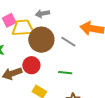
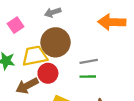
yellow trapezoid: (23, 28) -> (35, 56), moved
gray line: (68, 42) -> (89, 61), moved, turned -35

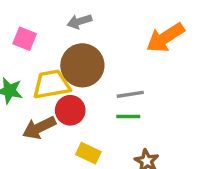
orange arrow: (112, 22) -> (165, 38), turned -36
pink square: (16, 25) -> (25, 39), turned -35

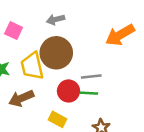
yellow trapezoid: (51, 84) -> (32, 66), turned -96
red circle: (70, 110) -> (68, 91), moved

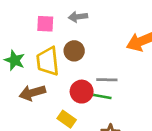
pink square: (14, 31) -> (45, 24), moved, turned -30
brown circle: (56, 53) -> (74, 51), size x0.6

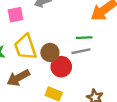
brown circle: (74, 51) -> (50, 52), moved
green line: (102, 97) -> (84, 38), moved

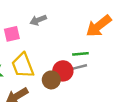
brown circle: (50, 52) -> (51, 80), moved
red circle: (61, 67) -> (63, 71), moved

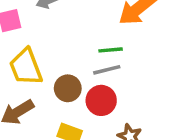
red circle: (63, 71) -> (101, 100), moved

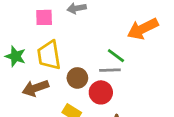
green line: (111, 50) -> (116, 56), turned 30

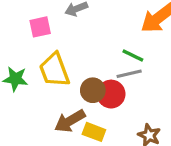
brown arrow: (35, 88) -> (70, 121), moved
red circle: (101, 92) -> (111, 94), moved

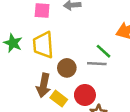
red circle: (111, 94) -> (85, 95), moved
brown arrow: (70, 121) -> (44, 85), turned -65

